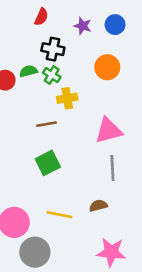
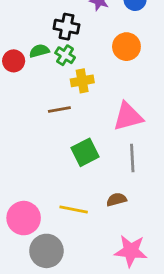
green square: (48, 163) -> (85, 152), moved

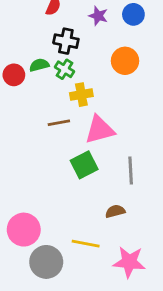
pink triangle: (128, 117) -> (100, 130), moved
yellow line: (74, 209) -> (86, 244), moved

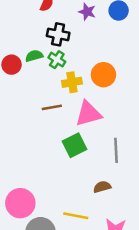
orange circle: (125, 61) -> (103, 75), moved

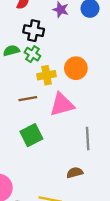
green square: (74, 145) -> (31, 135), moved

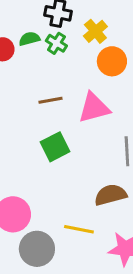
yellow cross: (47, 75) -> (95, 31), moved, turned -30
brown semicircle: (75, 173) -> (110, 195), size x1.5

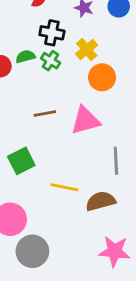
green square: (55, 147) -> (21, 161), moved
yellow line: (79, 229) -> (64, 187), moved

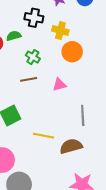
yellow cross: (87, 49) -> (60, 31), turned -35
green cross: (51, 61) -> (33, 57), moved
pink triangle: (85, 120) -> (59, 85), size x0.6

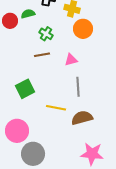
gray line: (83, 115) -> (78, 87), moved

